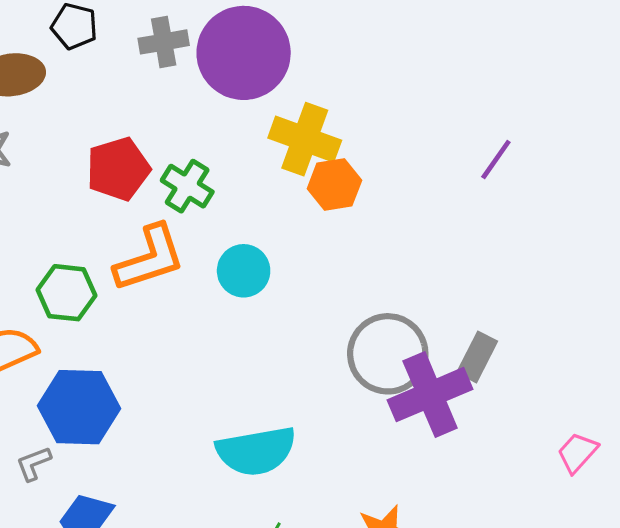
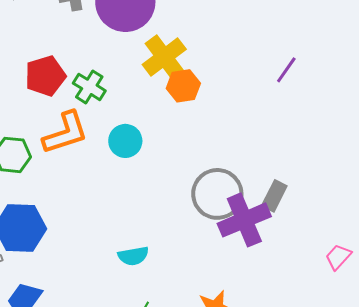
yellow cross: (305, 139) -> (164, 57), turned 33
cyan semicircle: (256, 451) -> (133, 256), size x0.6

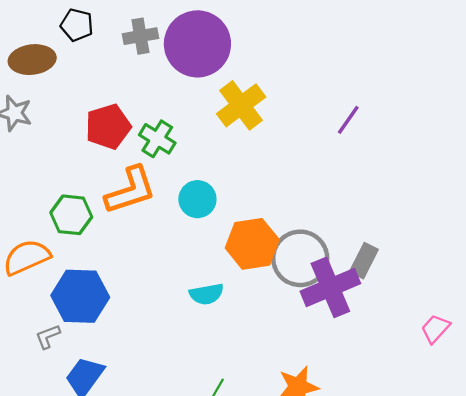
purple line: (286, 70) -> (348, 120), moved
orange hexagon: (183, 86) -> (252, 244), moved, size x1.4
cyan semicircle: (133, 256) -> (206, 294), moved

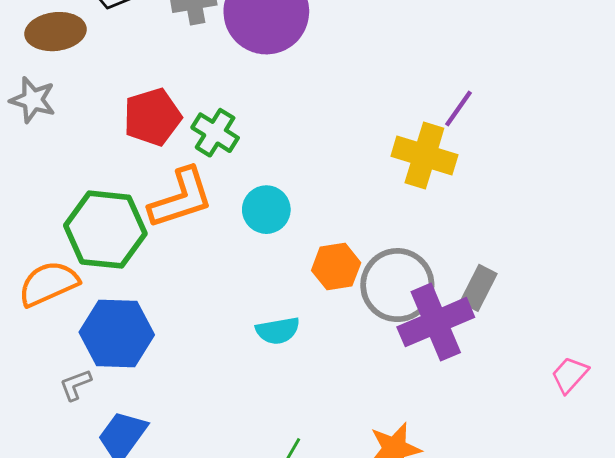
yellow cross: (241, 105) -> (424, 155), moved, turned -36
green hexagon: (71, 215) -> (105, 230), size x1.5
orange hexagon: (252, 244) -> (336, 267), size x0.7

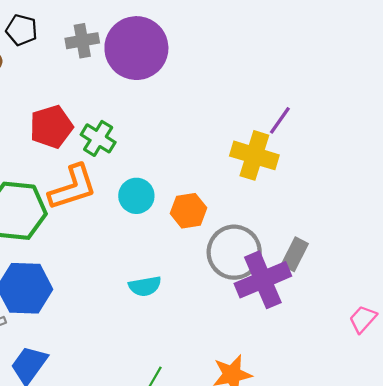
orange hexagon: (336, 267) -> (188, 211), moved

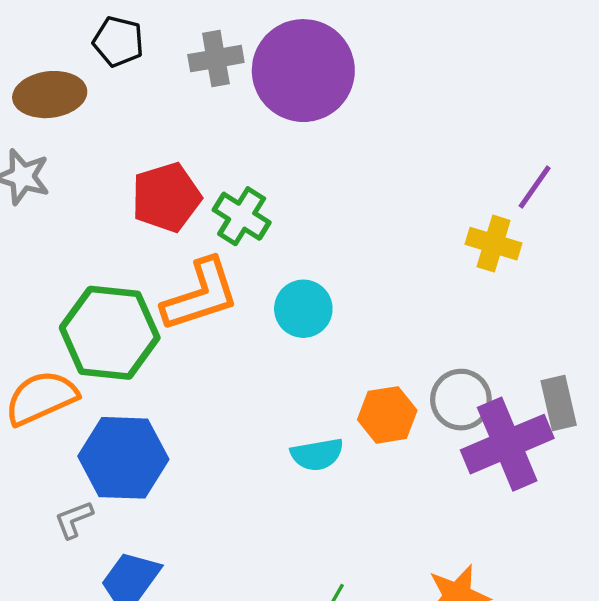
yellow cross: (254, 155) -> (494, 244), size x0.7
orange hexagon: (188, 211) -> (387, 415), moved
gray circle: (234, 252) -> (461, 400), size x0.7
gray rectangle: (295, 254) -> (559, 403), turned -40

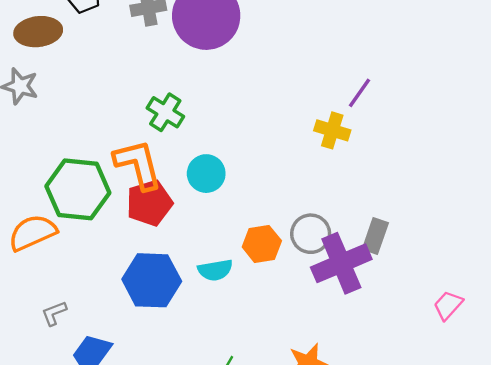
red pentagon: (166, 197) -> (149, 203), moved
orange L-shape: (201, 295) -> (138, 164), turned -86
gray rectangle: (559, 403) -> (375, 236), turned 32
blue hexagon: (123, 458) -> (152, 280), moved

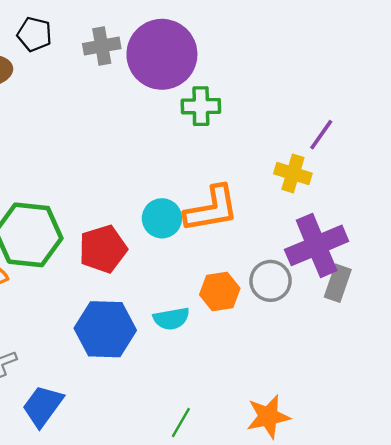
green cross: (165, 112) -> (201, 106), moved, turned -33
orange L-shape: (138, 164) -> (211, 209), moved, turned 94
purple cross: (341, 263) -> (317, 245), moved

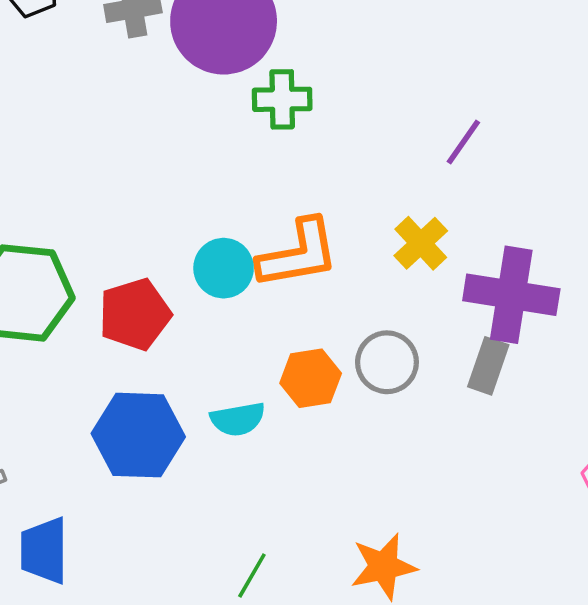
yellow cross: (293, 173) -> (421, 243), moved, turned 30
purple cross: (317, 245) -> (511, 295), moved, turned 32
blue trapezoid: (43, 406) -> (44, 551), turned -36

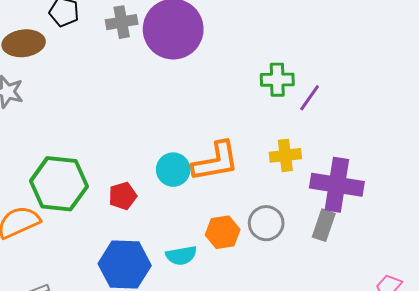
green cross: (282, 99) -> (277, 80), moved
yellow cross: (421, 243) -> (285, 155), turned 36
red pentagon: (135, 314) -> (123, 196), size x0.7

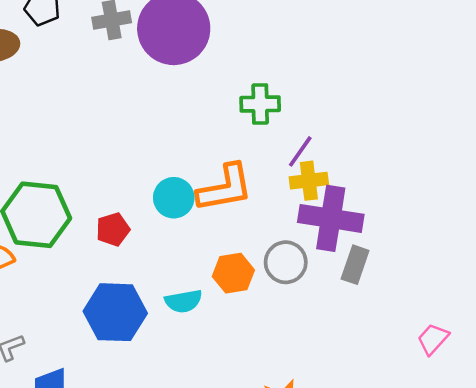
green cross: (277, 80) -> (260, 104), moved
purple line: (310, 98) -> (300, 151), moved
purple cross: (337, 185) -> (331, 218), moved

